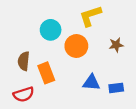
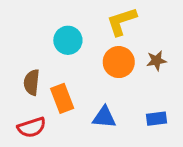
orange circle: (76, 46) -> (119, 62), moved
blue triangle: (91, 83) -> (104, 117), moved

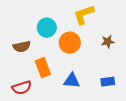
orange circle: (119, 62) -> (70, 43), moved
brown semicircle: (32, 82) -> (22, 47), moved, turned -108

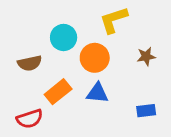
orange rectangle: (43, 68) -> (58, 92), turned 72
blue triangle: (72, 81) -> (97, 93), moved

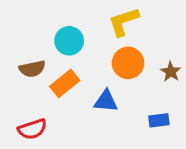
brown star: (146, 56) -> (171, 72), moved, turned -30
orange circle: (95, 58) -> (128, 63), moved
orange rectangle: (58, 92) -> (65, 83), moved

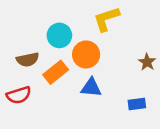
orange circle: (128, 63) -> (86, 54), moved
red semicircle: (32, 129) -> (19, 95), moved

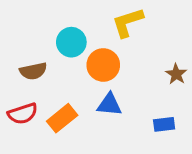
orange rectangle: (56, 72) -> (62, 118), moved

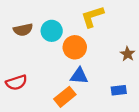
brown semicircle: (33, 71) -> (23, 30), moved
orange rectangle: (62, 118) -> (65, 97), moved

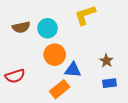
orange circle: (75, 47) -> (55, 55), moved
brown star: (128, 54) -> (106, 61), moved

